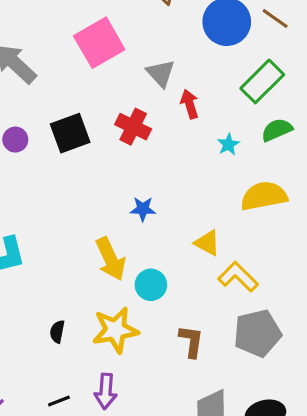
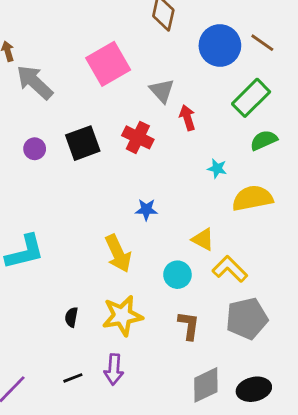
cyan star: (228, 144) -> (217, 169), moved, turned -30
cyan circle: (151, 285) -> (177, 275), moved

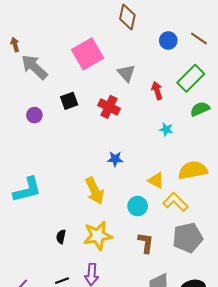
blue circle: (220, 46) -> (168, 41), size x0.6
red arrow: (187, 118) -> (157, 91), moved
black square: (83, 143) -> (69, 101), moved, size x0.7
yellow semicircle: (252, 198) -> (193, 170), moved

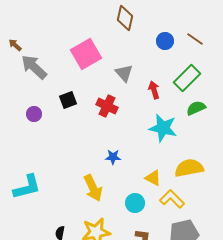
brown arrow: (15, 45) -> (15, 45), turned -32
cyan star: (166, 129) -> (163, 128), size x2.0

